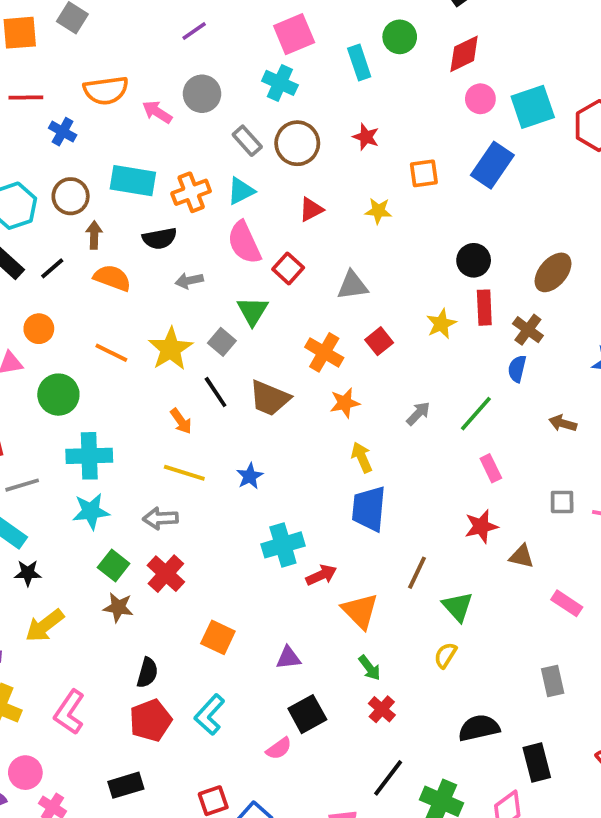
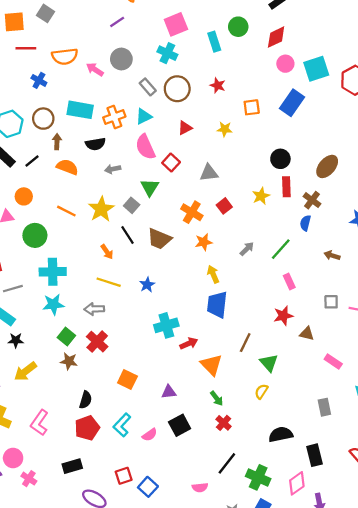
red line: (26, 97) -> (26, 48), moved
pink semicircle: (279, 749) -> (150, 435), moved

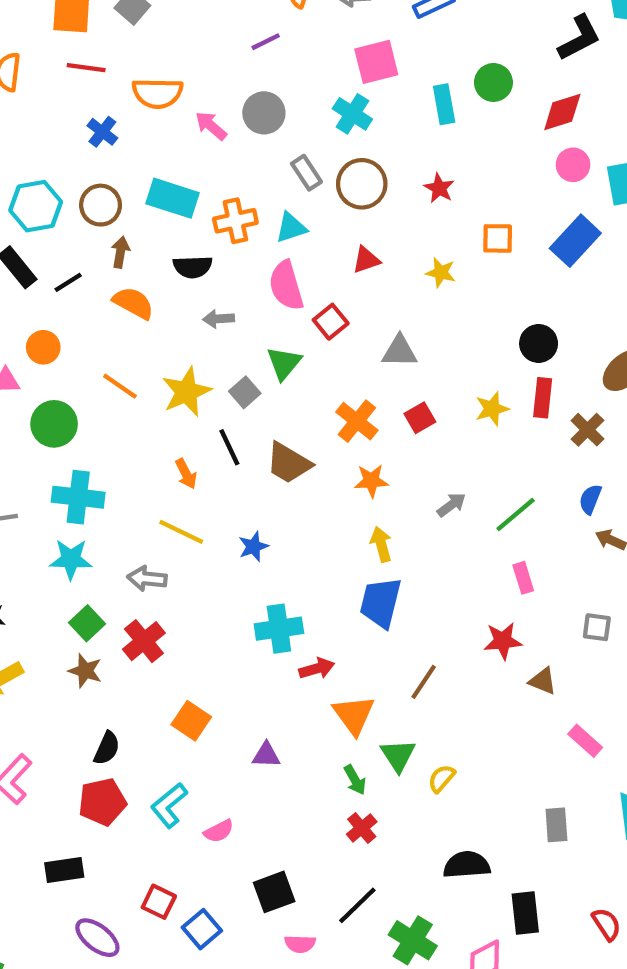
blue semicircle: (305, 223) -> (590, 499), moved
green triangle: (269, 363) -> (398, 755), moved
black square: (180, 425) -> (274, 892), moved
red square: (124, 476) -> (159, 902), turned 36

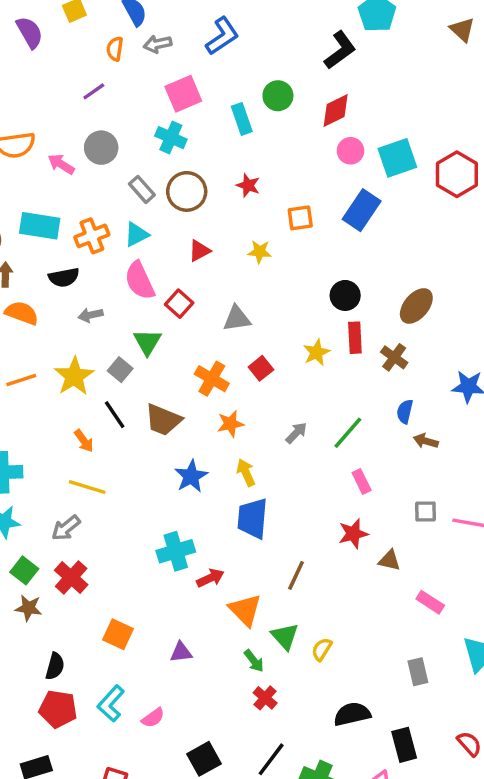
orange line: (120, 386) -> (21, 380), turned -44
blue star: (253, 547) -> (191, 476), moved, size x1.4
gray arrow: (147, 579) -> (66, 528), turned -36
red pentagon: (102, 802) -> (58, 709), turned 30

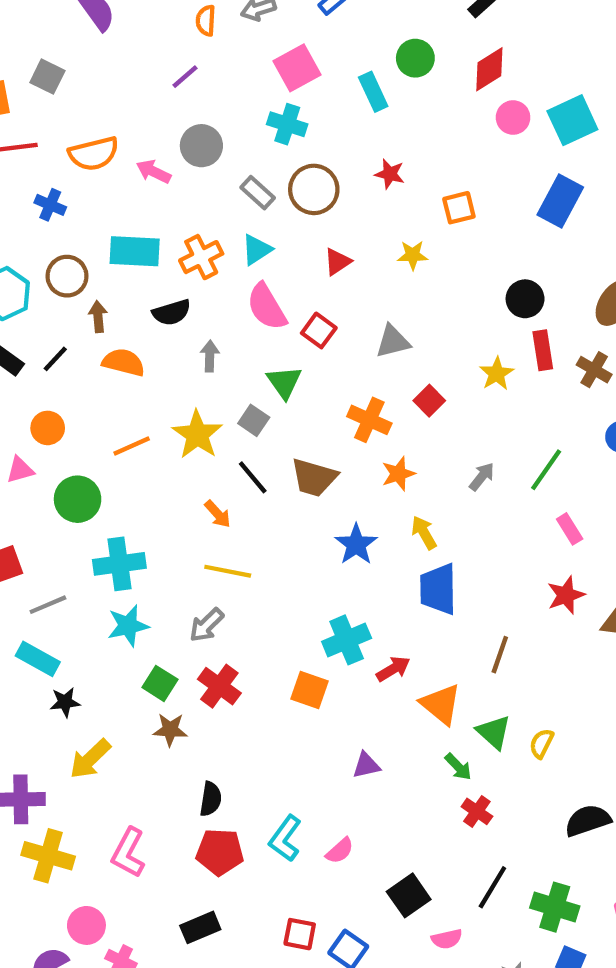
blue rectangle: (362, 210) -> (560, 201), moved
gray arrow: (91, 315) -> (210, 356), turned 110
orange square: (118, 634) -> (310, 690), moved

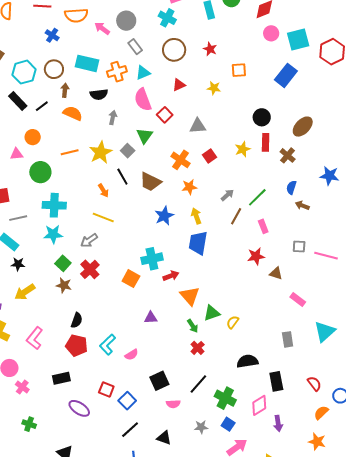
gray rectangle: (258, 193) -> (135, 47), moved
brown line: (500, 655) -> (236, 216), moved
green triangle: (494, 732) -> (212, 313), turned 48

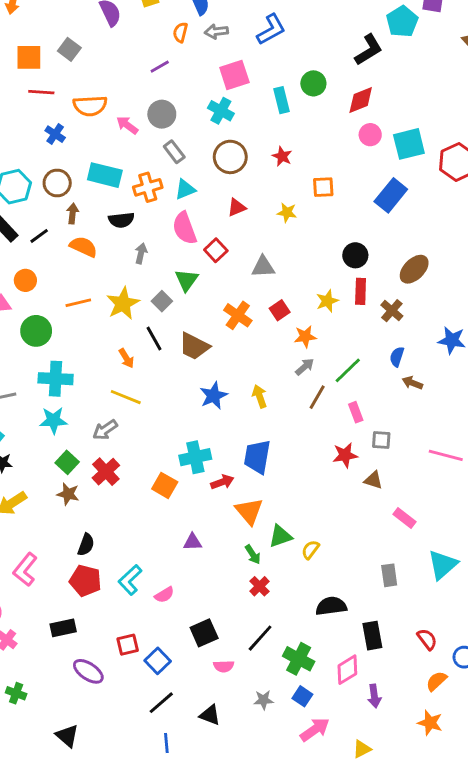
orange star: (189, 187) -> (305, 337), moved
blue trapezoid: (198, 243) -> (257, 457), moved
gray square: (299, 247) -> (381, 440), moved
red square: (106, 389) -> (128, 645), turned -35

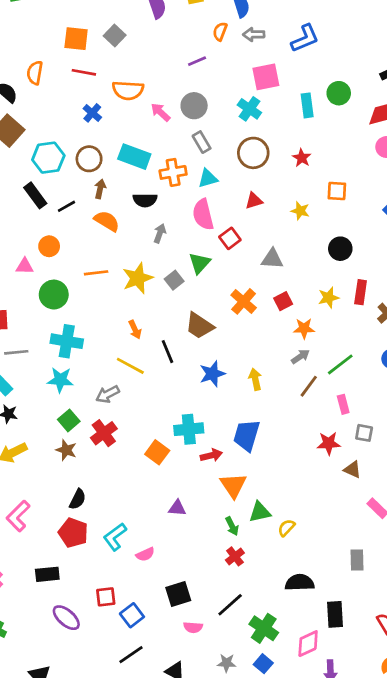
black circle: (355, 255) -> (340, 249), moved
black line: (154, 339) -> (168, 352), moved

